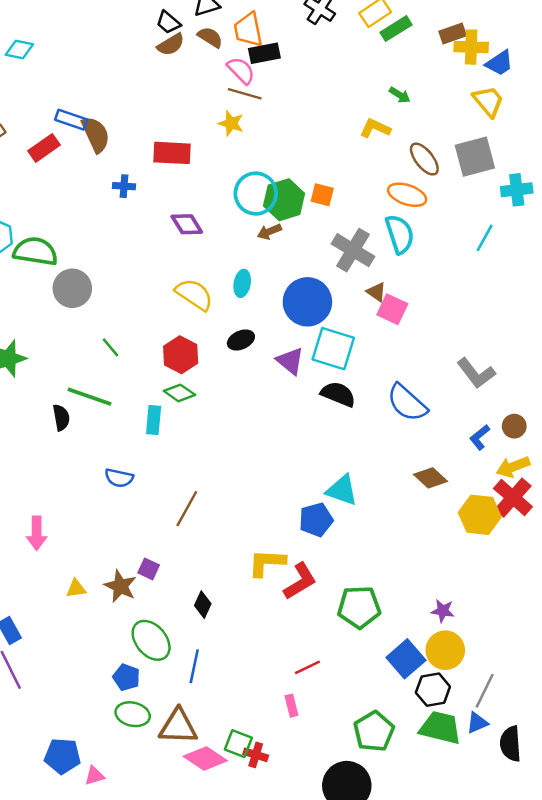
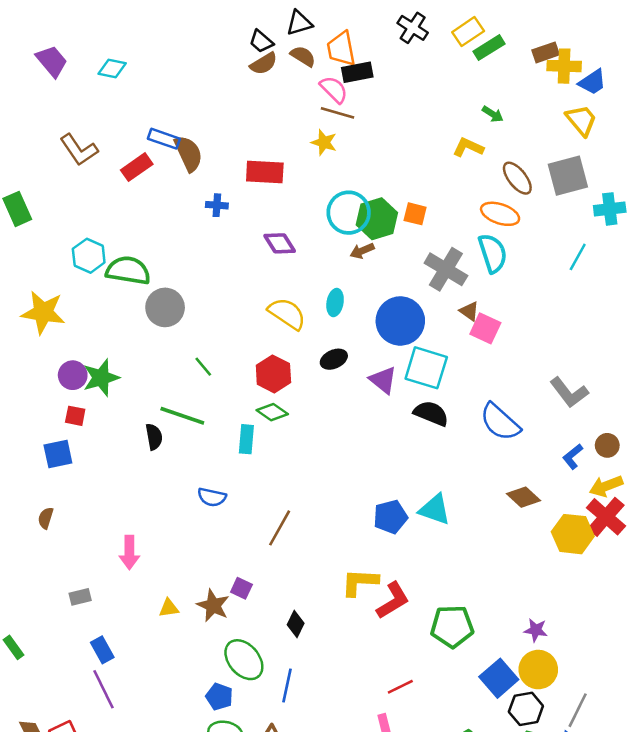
blue pentagon: (316, 520) -> (390, 517), moved

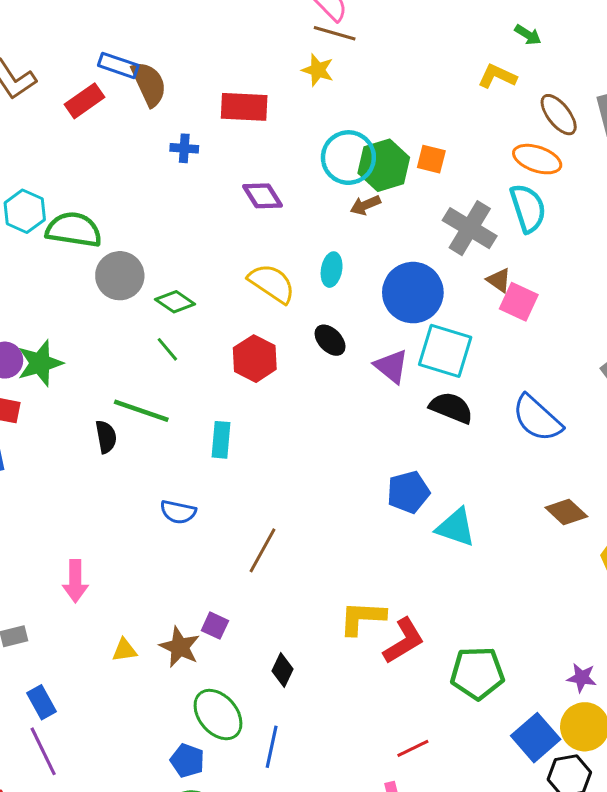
black ellipse: (334, 359) -> (330, 340), turned 70
green diamond: (272, 412) -> (175, 302), moved
blue pentagon: (390, 517) -> (408, 492), moved

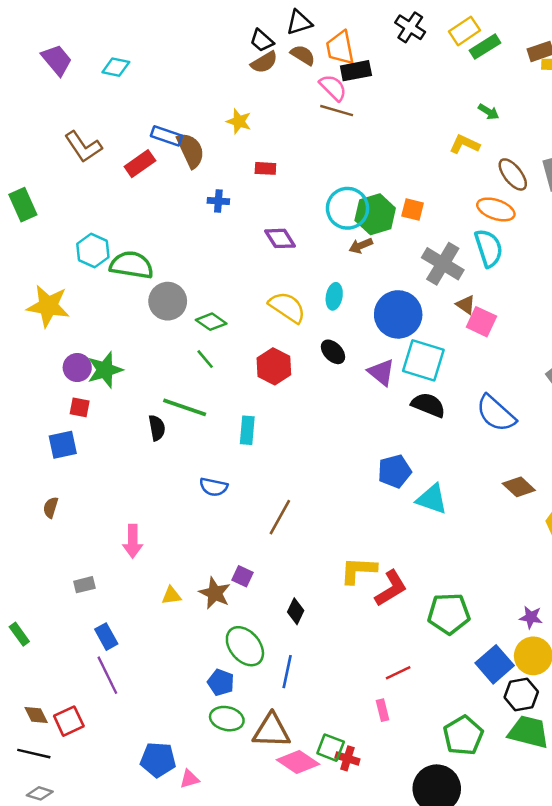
yellow star: (318, 70) -> (239, 121), moved
red rectangle: (244, 107) -> (265, 168), size x0.6

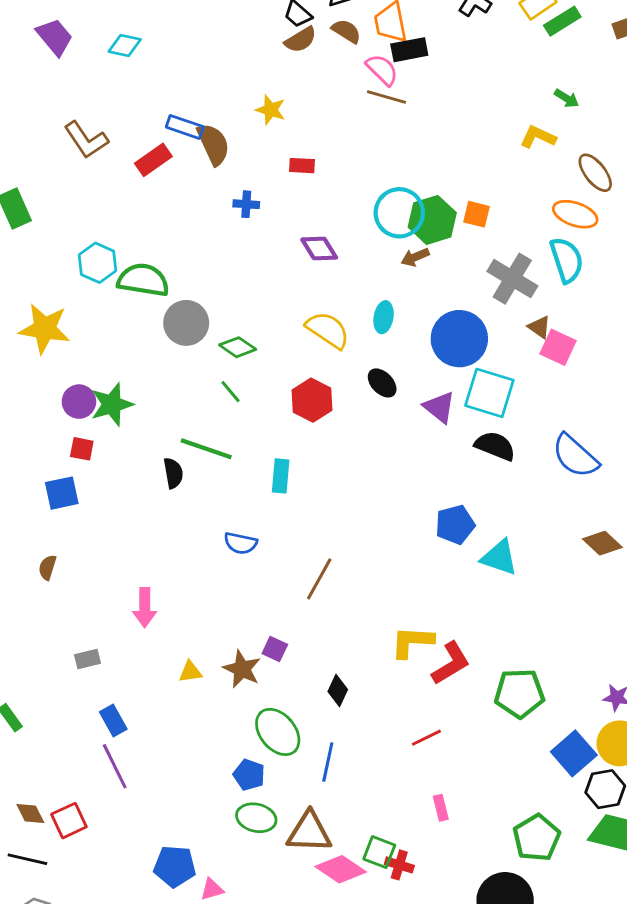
red line: (398, 673) -> (426, 738), moved

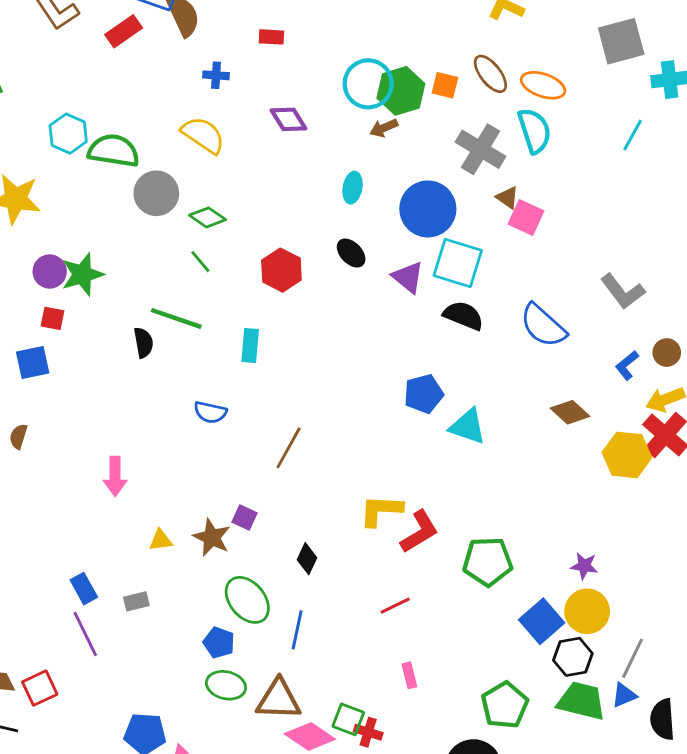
brown ellipse: (595, 173) -> (490, 74), moved
yellow semicircle: (328, 330) -> (203, 135), moved
gray rectangle: (87, 659) -> (136, 601), moved

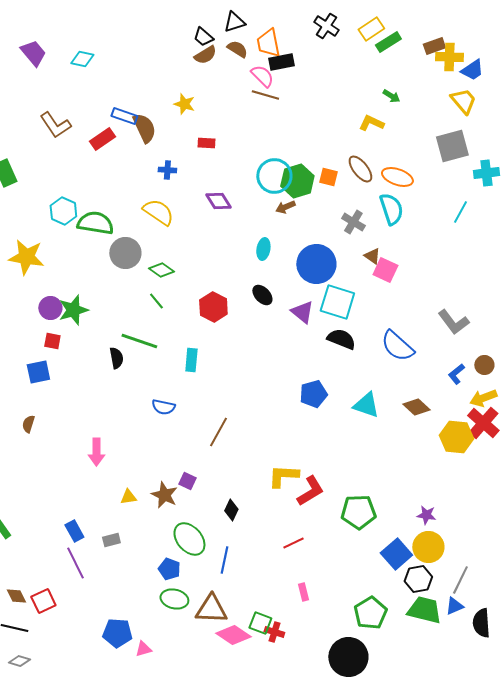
gray cross: (480, 149) -> (353, 222), size x0.7
cyan triangle: (468, 426) -> (366, 405), moved

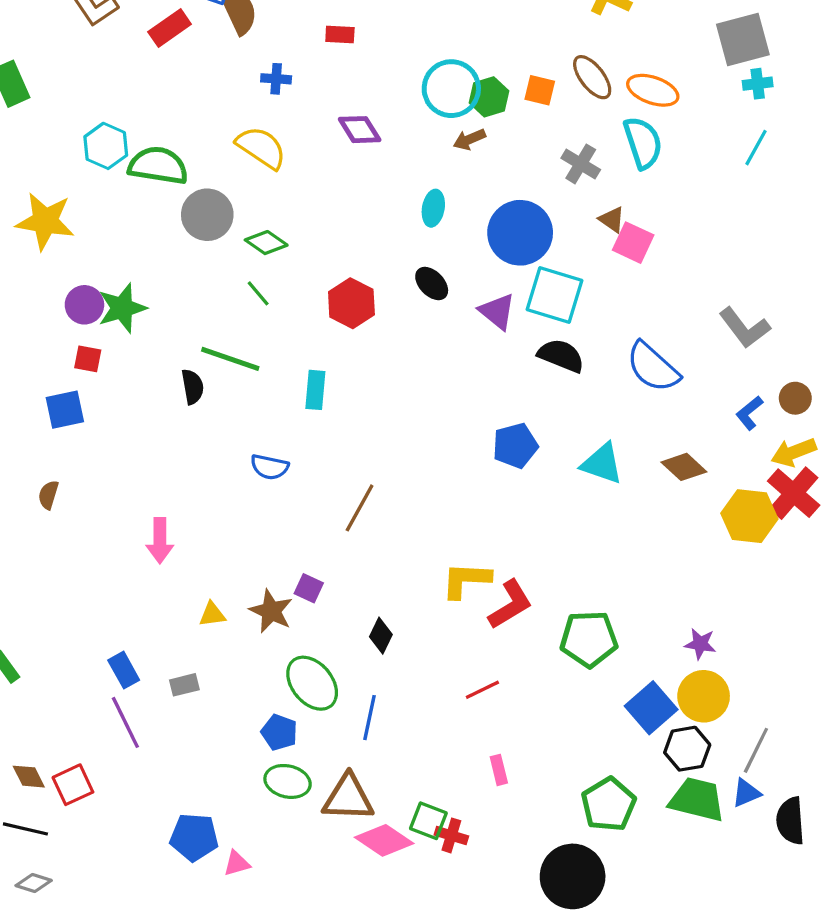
cyan cross: (486, 173) -> (758, 84), moved, size x0.7
green hexagon: (297, 181) -> (489, 97), size x0.7

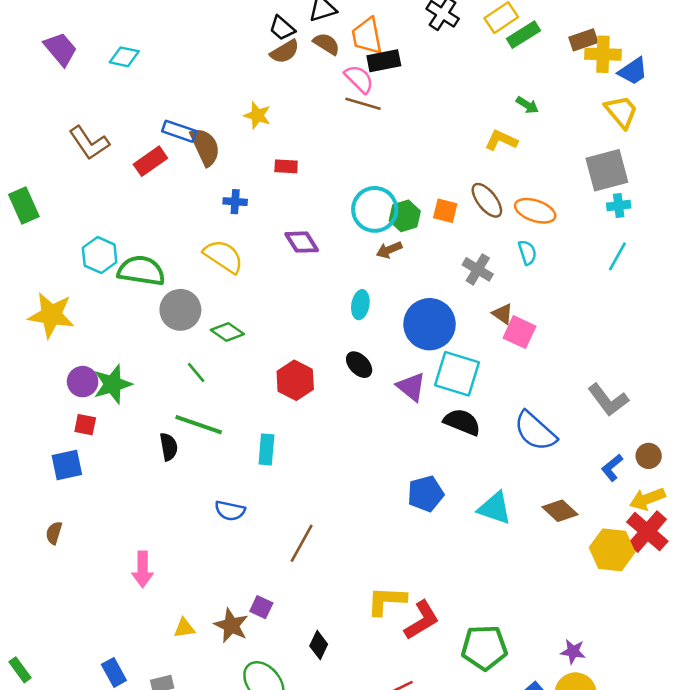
cyan semicircle: (643, 143) -> (527, 252), size x0.6
green line: (258, 293) -> (196, 372), moved

